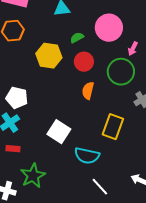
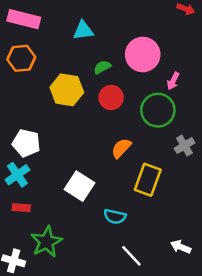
orange semicircle: (88, 91) -> (121, 148), moved, turned 30
cyan semicircle: (87, 156) -> (115, 216), size x0.7

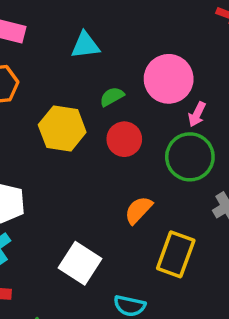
pink arrow: (173, 81) -> (197, 114), moved

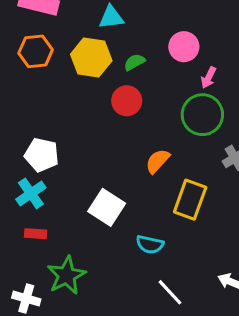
pink circle: (169, 79) -> (184, 47), size x0.7
yellow hexagon: (62, 129) -> (91, 57), moved
red circle: (124, 139) -> (127, 101), moved

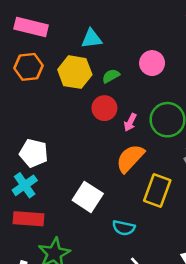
pink arrow: (209, 78) -> (130, 122), moved
orange semicircle: (158, 161) -> (130, 158), size x1.4
red rectangle: (36, 234) -> (29, 219), size x1.6

